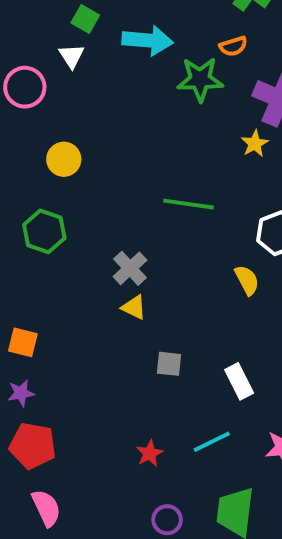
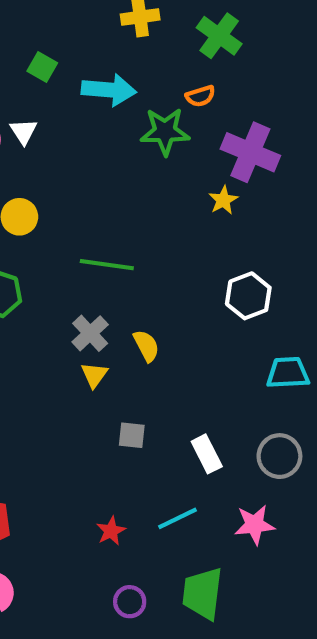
white triangle: (72, 56) -> (24, 131), moved
green line: (188, 204) -> (107, 265), moved
yellow semicircle: (247, 280) -> (146, 346), moved
yellow triangle: (134, 307) -> (94, 375), turned 40

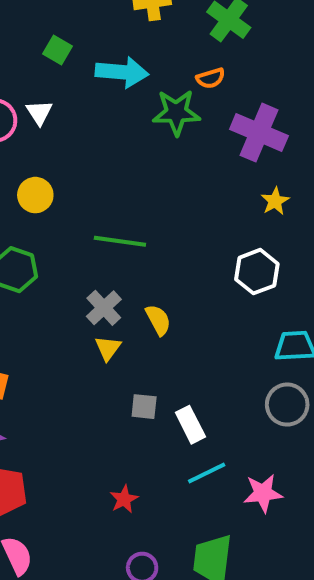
yellow star: (223, 200) -> (275, 201), moved
white rectangle: (207, 454) -> (190, 425), moved
gray circle: (279, 456) -> (287, 405), moved
cyan line: (178, 518) -> (207, 473), moved

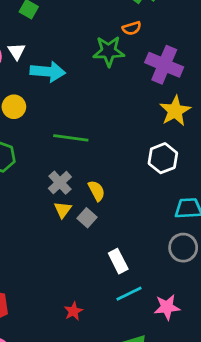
cyan arrow: (122, 72) -> (48, 72), moved
yellow star: (275, 201) -> (175, 111), size x1.6
gray square: (144, 407) -> (87, 218), moved, turned 36

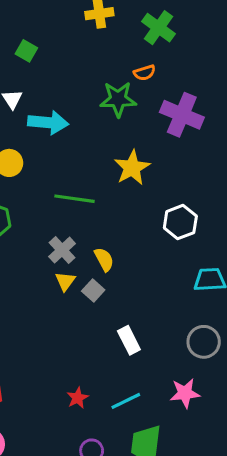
yellow star: (175, 111) -> (132, 168), moved
gray circle: (183, 248) -> (204, 342), moved
cyan line: (129, 294) -> (126, 401), moved

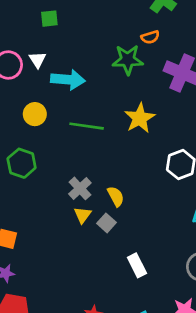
green square: (26, 51) -> (49, 19), turned -36
green line: (75, 199) -> (87, 126), moved

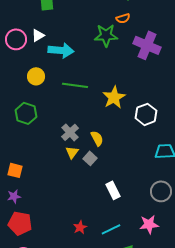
white triangle: (37, 60) -> (38, 35), turned 32
yellow star: (140, 118) -> (114, 97), moved

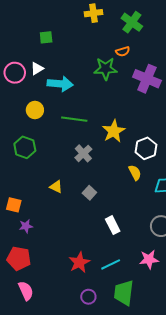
gray cross: (70, 132) -> (83, 153), moved
yellow semicircle: (97, 138) -> (135, 173), moved
yellow triangle: (72, 152) -> (56, 187), moved, turned -40
purple star: (14, 196) -> (26, 226), moved
red star: (80, 227) -> (79, 262), size x1.5

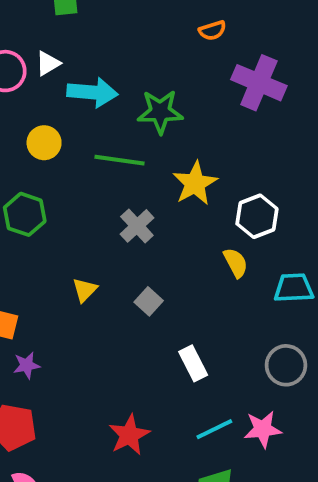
green star: (106, 69) -> (160, 112), moved
yellow triangle: (56, 187) -> (85, 290), turned 48
cyan line: (111, 264) -> (214, 429), moved

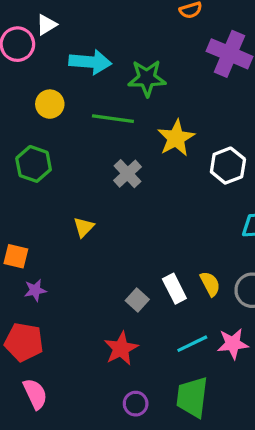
white triangle: (48, 63) -> (47, 25), moved
yellow semicircle: (236, 263) -> (210, 284), moved
gray square: (149, 301) -> (137, 300), moved

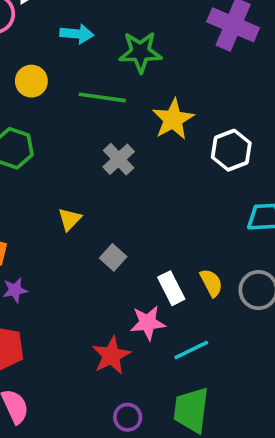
cyan arrow: (90, 62) -> (77, 34), size x0.7
gray square: (137, 300) -> (113, 257), moved
pink star: (233, 344) -> (148, 323), moved

